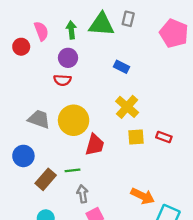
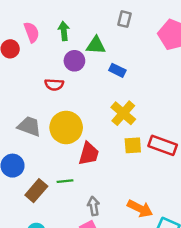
green triangle: (101, 24) -> (96, 45), moved, size x0.7
purple circle: (68, 58) -> (74, 61), moved
red rectangle: (164, 137) -> (163, 145), size x1.6
gray arrow: (82, 194) -> (94, 206), moved

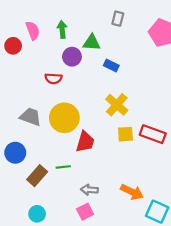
gray arrow: (94, 206) -> (89, 190), turned -77

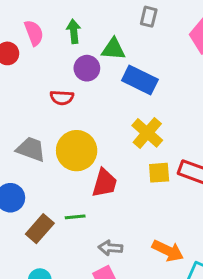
blue rectangle: (111, 65) -> (140, 80), size x1.6

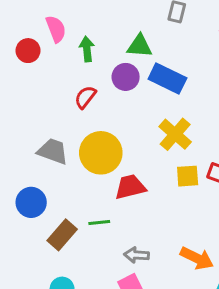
green arrow: (74, 31) -> (87, 49), moved
purple circle: (87, 68) -> (126, 77), moved
red semicircle: (62, 98) -> (85, 97), turned 125
red trapezoid: (105, 183) -> (130, 187), turned -120

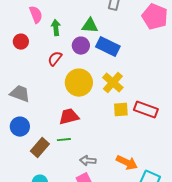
red circle: (28, 51) -> (21, 42), moved
gray trapezoid: (53, 151) -> (20, 94), moved
yellow circle: (101, 153) -> (79, 83), moved
red trapezoid: (130, 187) -> (69, 117), moved

